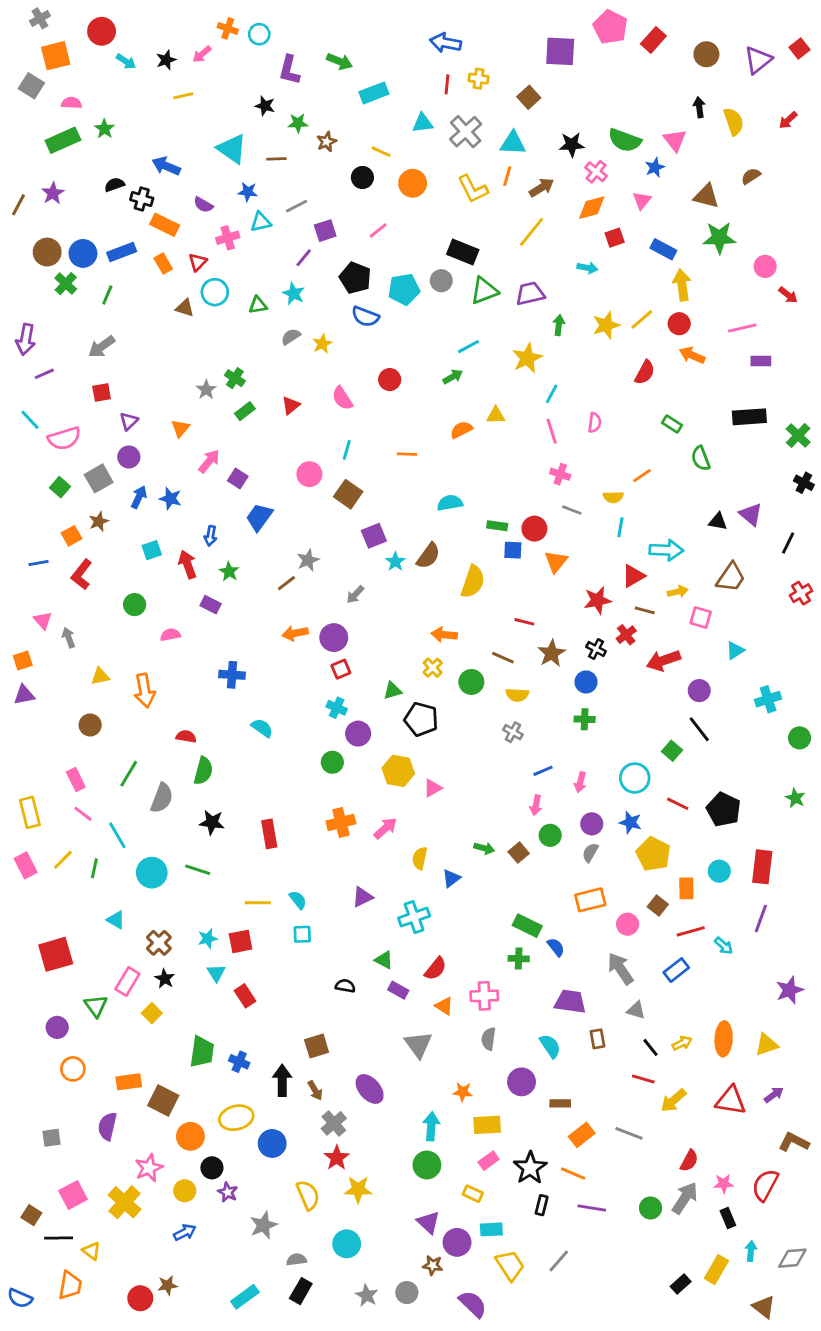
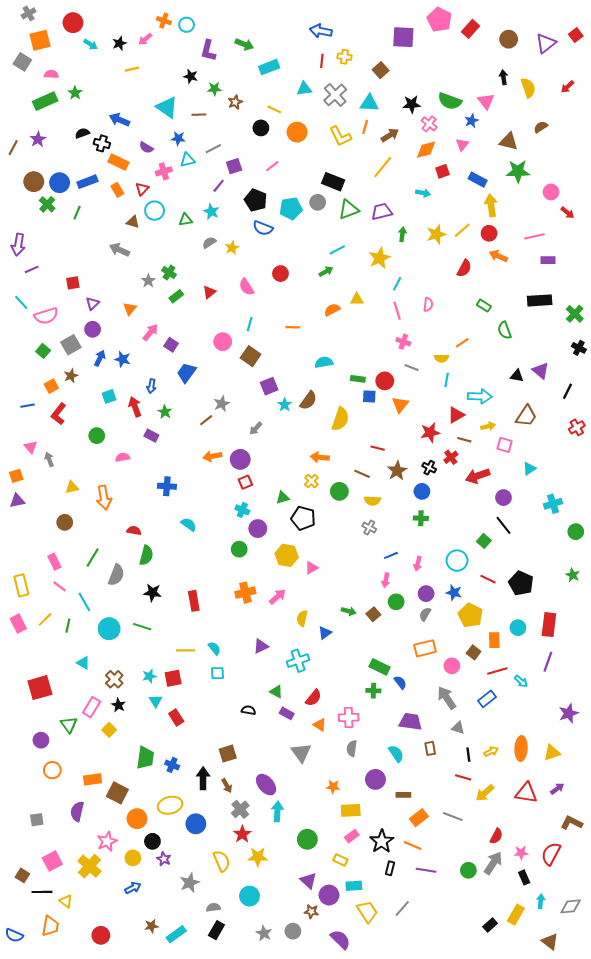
gray arrow: (102, 347) -> (119, 250), moved, turned 60
black line: (651, 1047) -> (468, 755), turned 32
cyan arrow: (431, 1126) -> (277, 811), moved
brown star: (168, 1285) -> (151, 926), moved

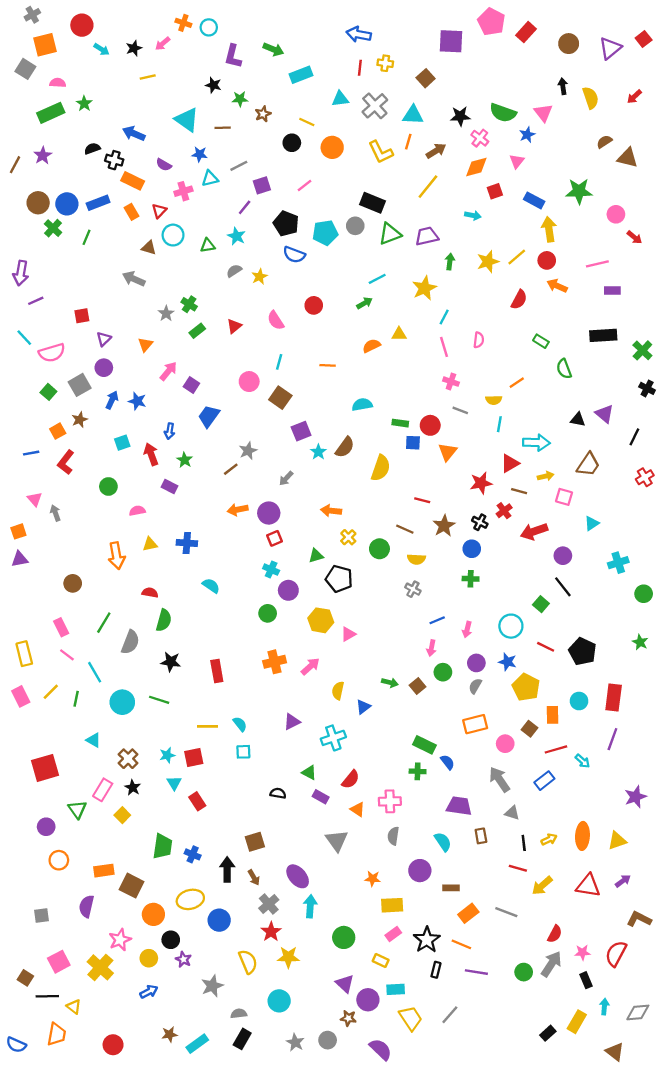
brown triangle: (509, 141) -> (627, 158), moved
orange arrow: (320, 457) -> (331, 511), moved
yellow triangle: (72, 487) -> (150, 544), moved

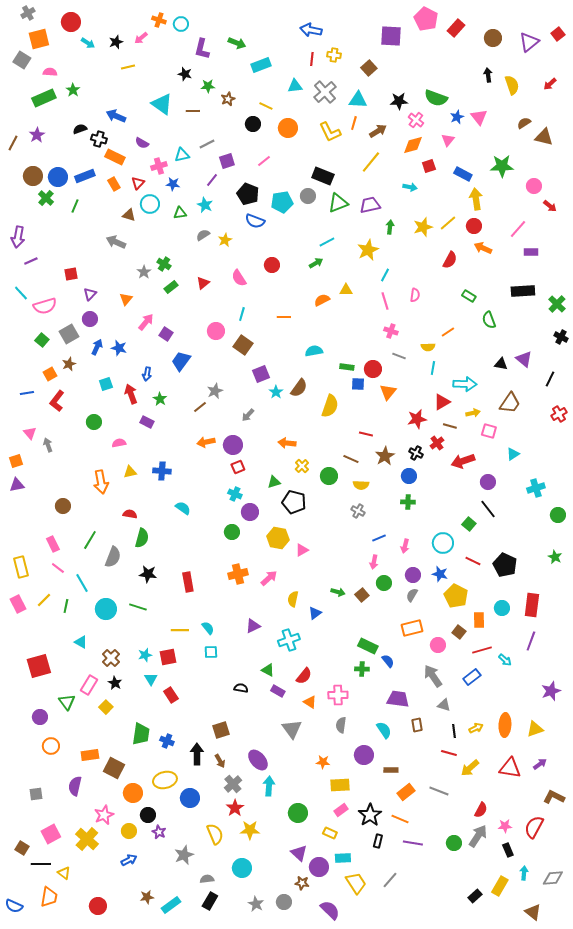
pink triangle: (543, 113) -> (479, 117), moved
blue star: (200, 154) -> (173, 184), moved
pink line: (597, 264) -> (518, 229), turned -36

